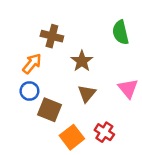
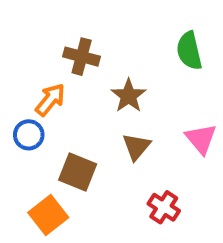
blue circle: (29, 91) -> (29, 135), moved
orange square: (72, 137) -> (48, 215), moved

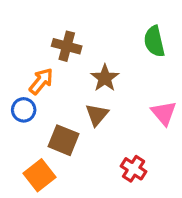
brown triangle: (136, 147) -> (97, 115), moved

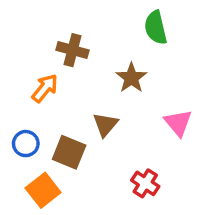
green semicircle: (154, 41) -> (156, 28), moved
brown star: (105, 78) -> (131, 78), moved
blue circle: (24, 110) -> (26, 144), moved

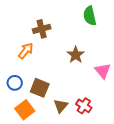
brown cross: (73, 50) -> (42, 29), turned -30
brown star: (131, 78) -> (76, 55), moved
brown triangle: (105, 125) -> (61, 106), moved

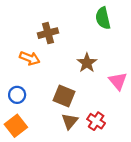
orange arrow: (26, 51) -> (30, 58), turned 72
brown square: (40, 88) -> (64, 96), moved
orange square: (25, 110) -> (16, 126), moved

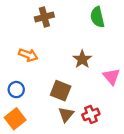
brown cross: (48, 33) -> (44, 17), moved
red cross: (96, 121) -> (91, 114), turned 35

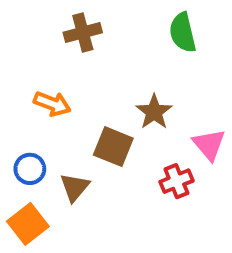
brown square: (61, 91) -> (113, 147), moved
brown triangle: (66, 114) -> (75, 187), moved
red cross: (91, 114) -> (176, 181), moved

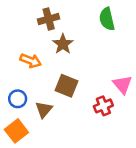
brown star: (154, 112) -> (63, 44), moved

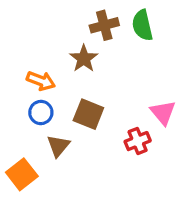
brown cross: (49, 19) -> (104, 25), moved
blue circle: (18, 99) -> (41, 113), moved

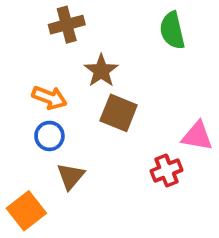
brown cross: (104, 25) -> (67, 25), moved
pink triangle: (163, 113) -> (197, 136), turned -40
brown square: (88, 114) -> (119, 113), moved

